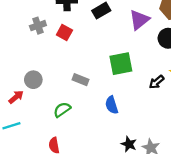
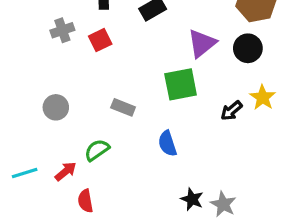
purple triangle: (139, 20) -> (202, 43), moved
red square: (64, 32) -> (100, 40), turned 35
red arrow: (16, 97) -> (66, 171), moved

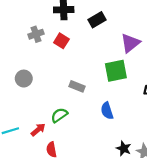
red square: (100, 40) -> (61, 41), turned -32
gray circle: (56, 107) -> (24, 79), moved

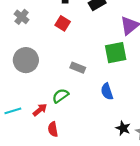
gray cross: (36, 34) -> (22, 17), moved, turned -32
gray circle: (24, 79) -> (26, 60), size x1.5

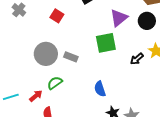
gray circle: (26, 60) -> (46, 54), moved
blue semicircle: (107, 91) -> (100, 89), moved

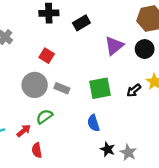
red square: (57, 16) -> (47, 56), moved
green square: (106, 43) -> (100, 88), moved

